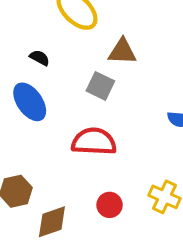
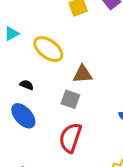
red semicircle: (94, 141) -> (70, 138), turned -68

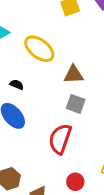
gray square: (70, 99) -> (76, 104), moved

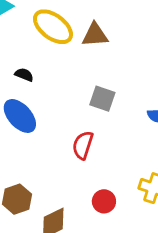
brown triangle: (74, 75) -> (95, 35), moved
red semicircle: (60, 139) -> (83, 145), size x0.7

